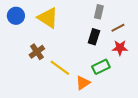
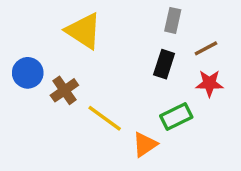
blue circle: (16, 16) -> (28, 73), moved

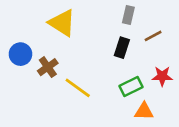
red star: (209, 83) -> (162, 76), moved
orange triangle: (145, 144) -> (144, 111), moved, turned 36

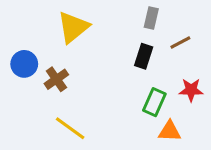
yellow triangle: (62, 23) -> (73, 27), turned 48
green rectangle: (131, 87) -> (154, 102), turned -40
yellow line: (78, 88) -> (70, 128), moved

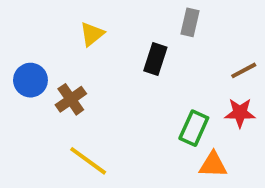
yellow triangle: (73, 27) -> (92, 34), size x0.6
brown line: (180, 42) -> (244, 70), moved
black rectangle: (144, 56) -> (155, 59), moved

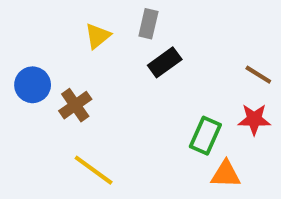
gray rectangle: (190, 22) -> (148, 24), moved
black rectangle: (155, 59) -> (165, 62), turned 36
brown line: (244, 70) -> (258, 75), turned 60

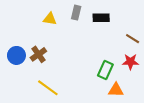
yellow triangle: (98, 36) -> (50, 19), turned 48
black rectangle: (165, 62) -> (101, 18), moved, turned 35
blue circle: (33, 85) -> (16, 55), moved

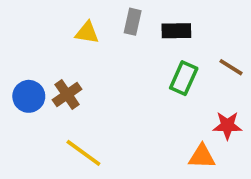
red star: (130, 62) -> (227, 126), moved
green rectangle: (105, 70) -> (184, 78), moved

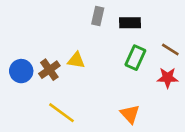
yellow triangle: (87, 33) -> (76, 60), moved
red star: (227, 126) -> (168, 78), moved
orange triangle: (202, 156) -> (130, 114), moved, turned 45

